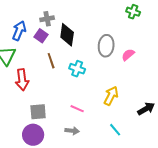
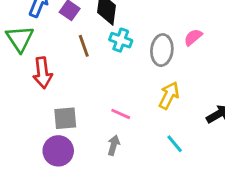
gray ellipse: (106, 46) -> (162, 50), moved
cyan cross: (77, 69) -> (121, 40), moved
gray arrow: (72, 131) -> (114, 145), turned -80

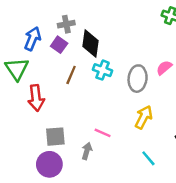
brown line: (84, 46) -> (71, 75), turned 42
gray arrow: (114, 145) -> (87, 151), moved

